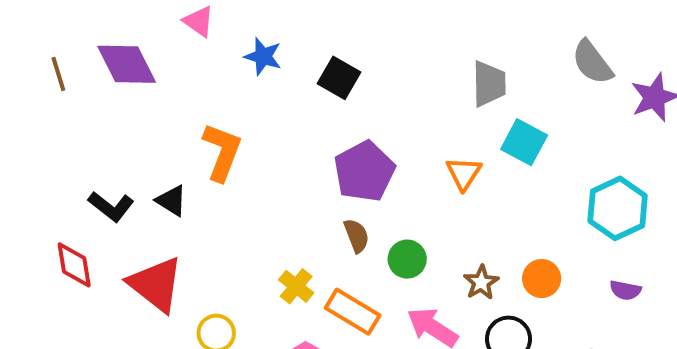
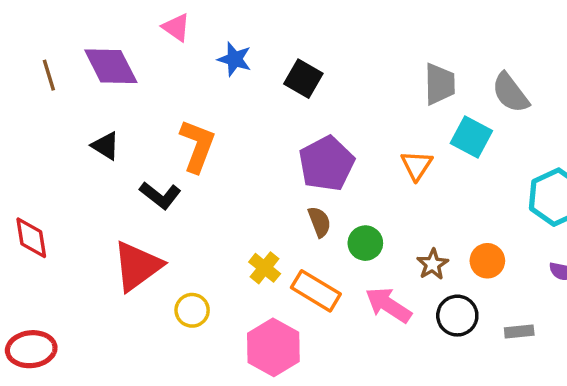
gray semicircle: (592, 62) -> (510, 93), moved
black triangle: (171, 201) -> (105, 146), moved
black L-shape: (111, 206) -> (160, 195), moved
red diamond: (74, 265) -> (31, 238), moved
red triangle: (156, 284) -> (137, 266), turned 46

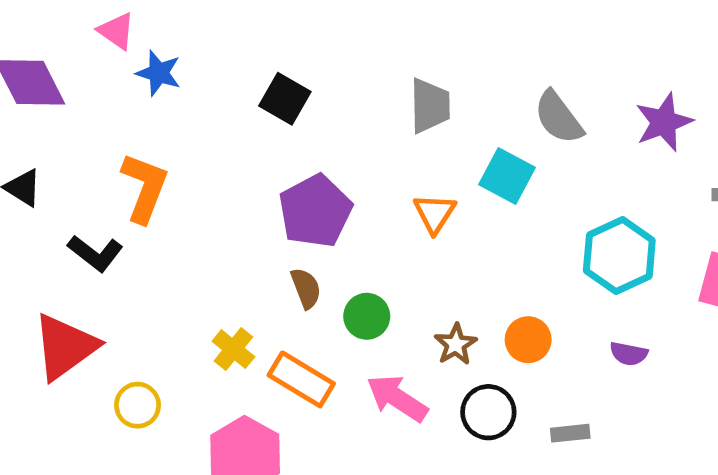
blue star: (235, 59) -> (159, 73), moved
gray trapezoid: (440, 84) -> (430, 106), moved

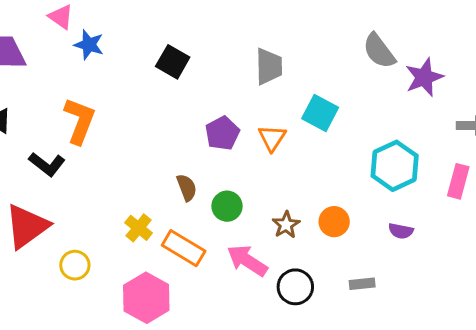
gray semicircle: (559, 117) -> (379, 51), moved
purple pentagon: (315, 211) -> (222, 133), moved, size x0.7
black circle: (488, 412) -> (295, 287), moved

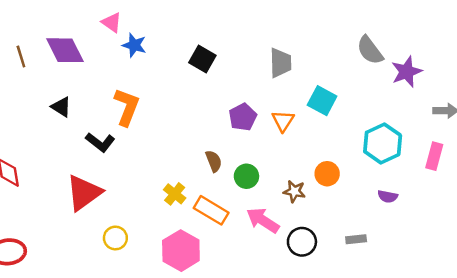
orange circle: (334, 222) -> (327, 174), moved
brown star: (286, 225) -> (294, 191), turned -30
yellow circle: (75, 265) -> (115, 238), moved

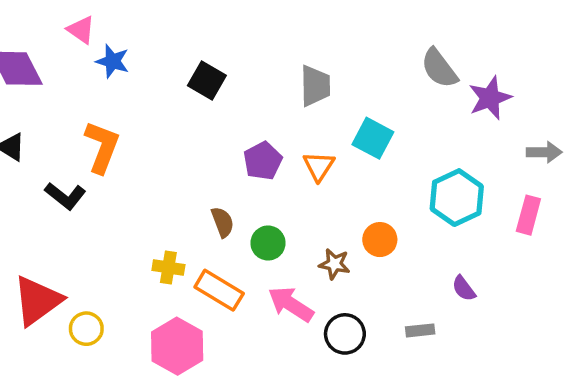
red triangle: (84, 193) -> (37, 301), moved
yellow cross: (175, 194) -> (168, 267), turned -30
purple semicircle: (388, 196) -> (464, 288), moved, turned 42

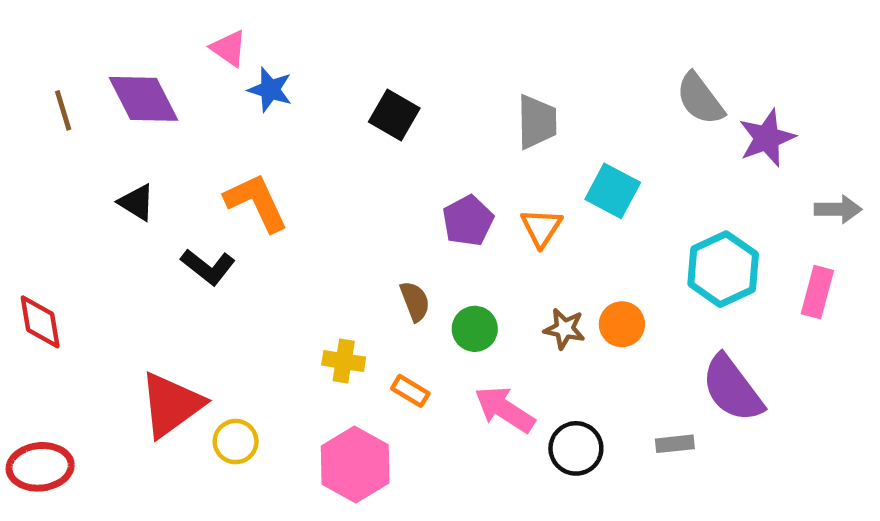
orange L-shape: (102, 147) -> (256, 202), turned -46
brown star: (334, 264) -> (564, 329), moved
purple semicircle: (464, 288) -> (732, 389), size x2.0
orange rectangle: (219, 290) -> (410, 391), size x0.6

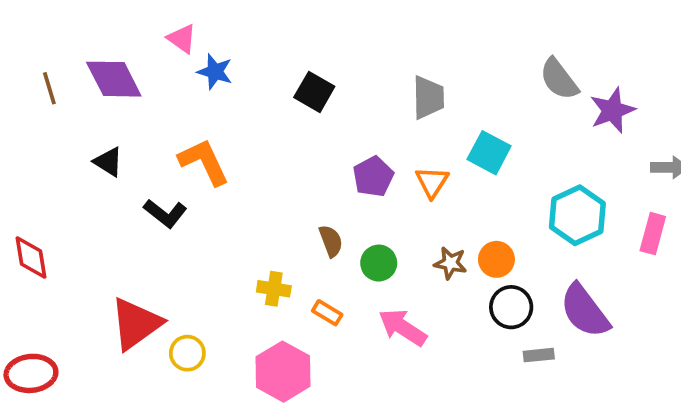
black circle: (576, 448) -> (511, 307), moved

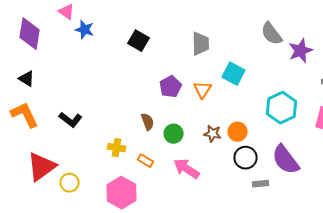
purple diamond: (114, 79) -> (30, 34), turned 36
orange L-shape: (204, 162) -> (25, 115), moved
black L-shape: (165, 213) -> (71, 120), moved

